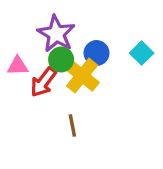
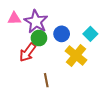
pink triangle: (18, 66) -> (14, 18), moved
yellow cross: (82, 76) -> (76, 56), moved

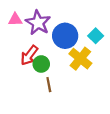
blue circle: (62, 34) -> (65, 36), size x1.5
green circle: (39, 38) -> (41, 64), moved

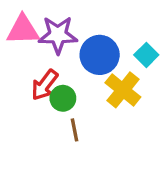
pink triangle: (15, 19) -> (23, 30), size x1.5
purple star: (38, 23) -> (58, 35), turned -30

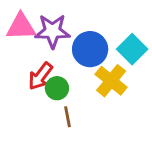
cyan square: (146, 55) -> (132, 49), size x1.4

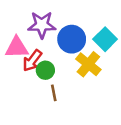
pink triangle: (21, 27) -> (17, 48), moved

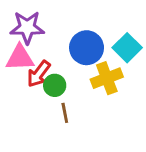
purple star: (42, 25) -> (27, 27), moved
yellow cross: (88, 64) -> (107, 78), turned 30

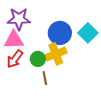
red arrow: (39, 74) -> (15, 59), moved
yellow cross: (107, 78) -> (56, 54), moved

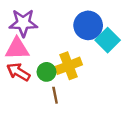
blue circle: (60, 33) -> (88, 25), moved
red arrow: (15, 59) -> (18, 72), turned 84

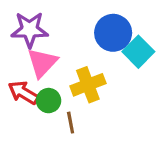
pink triangle: (17, 49) -> (42, 63), moved, turned -45
green circle: (47, 72) -> (49, 101), moved

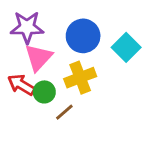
blue circle: (113, 33) -> (83, 36), moved
brown line: (71, 123) -> (64, 112), turned 60

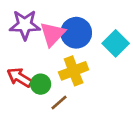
pink triangle: (38, 57) -> (52, 34), moved

